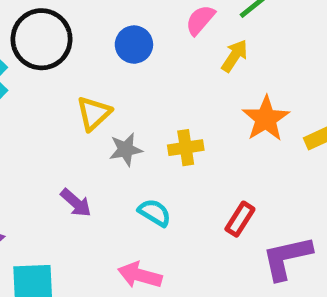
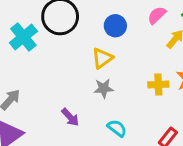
yellow triangle: (94, 113) -> (102, 58), moved
yellow cross: (186, 148) -> (158, 85), moved

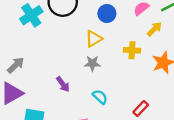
yellow cross: (158, 85) -> (132, 50), moved

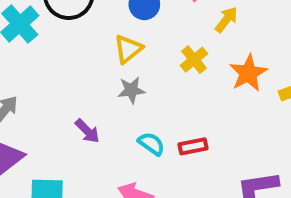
yellow cross: (132, 50) -> (194, 60), turned -35
red rectangle: (141, 109) -> (193, 146), moved, turned 42

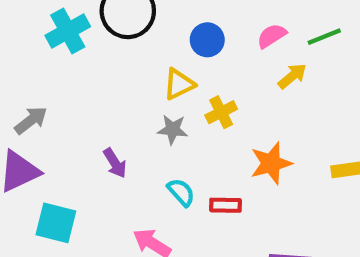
yellow cross: (194, 60) -> (221, 112), moved
orange star: (248, 73) -> (271, 163), moved

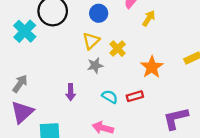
purple arrow: (115, 163) -> (71, 92), turned 49

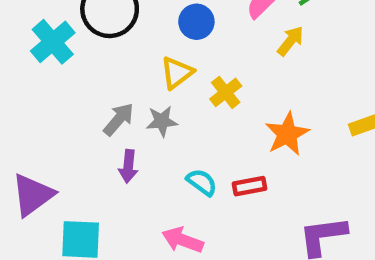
gray star: (95, 65) -> (162, 121), moved
gray arrow: (20, 84) -> (119, 119), moved

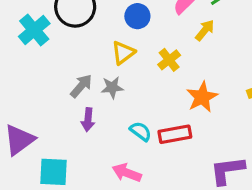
yellow cross: (226, 92) -> (169, 60), moved
red rectangle: (250, 186) -> (175, 134), size x1.4

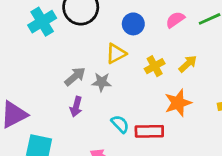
yellow arrow: (205, 30) -> (188, 64), moved

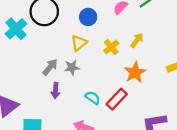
red rectangle: (149, 131) -> (117, 99), turned -35

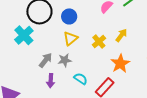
blue circle: (88, 17) -> (69, 16), moved
cyan cross: (16, 29) -> (24, 35), moved
cyan semicircle: (93, 98) -> (81, 79), moved

